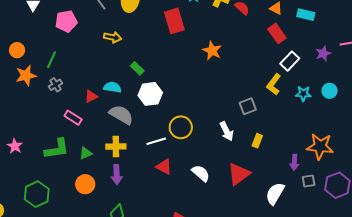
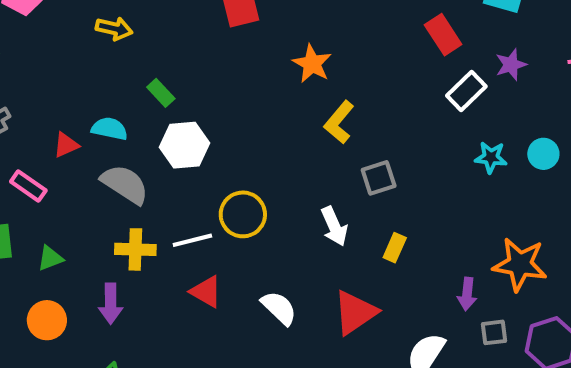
purple star: (323, 53) -> (511, 65), moved
yellow L-shape: (274, 84) -> (339, 122), moved
yellow cross: (116, 147) -> (135, 249), moved

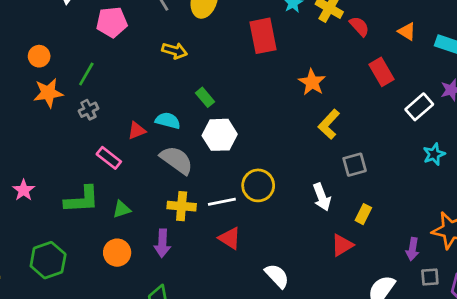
red rectangle: (443, 35) -> (381, 72), moved
cyan star: (491, 157) -> (434, 154), turned -30
white semicircle: (279, 308) -> (277, 276), moved
red triangle: (355, 312) -> (342, 245), moved, size x0.7

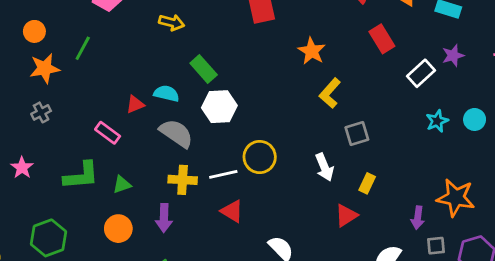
green rectangle: (205, 97) -> (204, 69), size x1.4
gray cross: (88, 110) -> (41, 112), moved

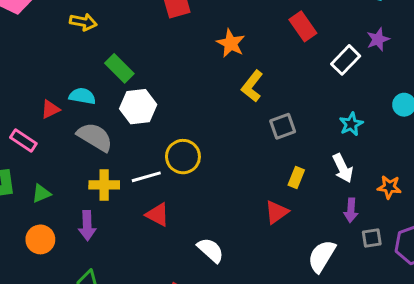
cyan star: (437, 121) -> (351, 124), moved
white arrow: (324, 167) -> (343, 168), moved
orange star: (456, 198) -> (389, 187), size x0.6

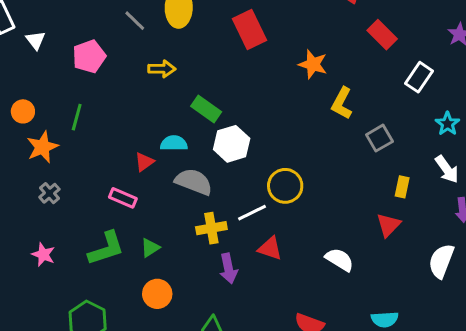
white rectangle: (346, 60) -> (419, 77), moved
purple arrow: (87, 226) -> (228, 269), moved
white semicircle: (211, 250) -> (340, 260), moved

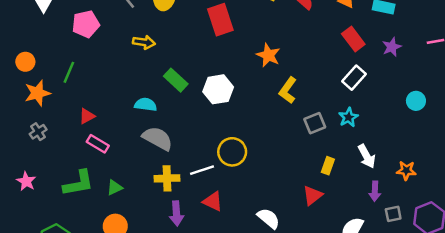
red rectangle: (382, 35) -> (353, 39), moved
cyan star: (447, 124) -> (348, 117), moved
white hexagon: (232, 144) -> (218, 89), moved
red triangle: (144, 162) -> (87, 116), moved

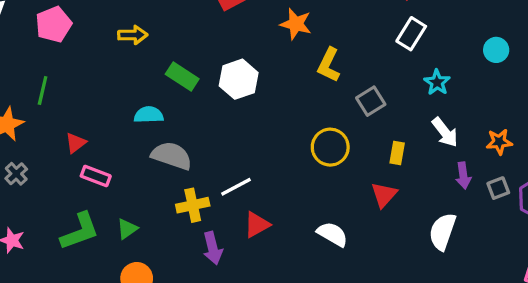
cyan star: (348, 117) -> (437, 82), moved
yellow circle: (232, 152) -> (330, 147), moved
red triangle: (213, 201) -> (257, 225), turned -45
gray square: (393, 214) -> (498, 188), moved

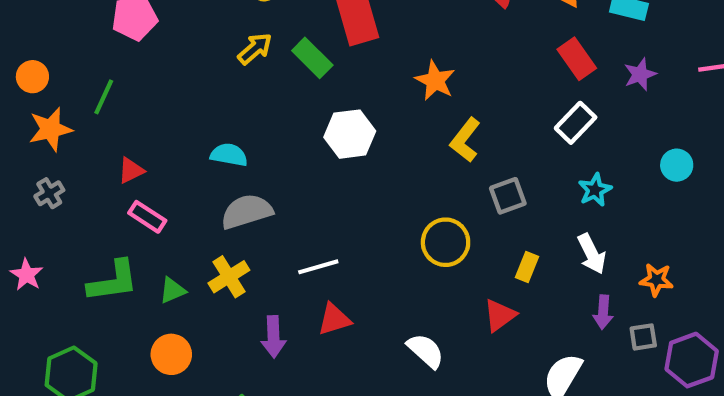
yellow arrow: (133, 35) -> (255, 49), moved, turned -52
green rectangle: (182, 77) -> (312, 58), moved
gray semicircle: (172, 156) -> (247, 211), turned -48
yellow cross: (193, 205) -> (229, 277), moved, turned -32

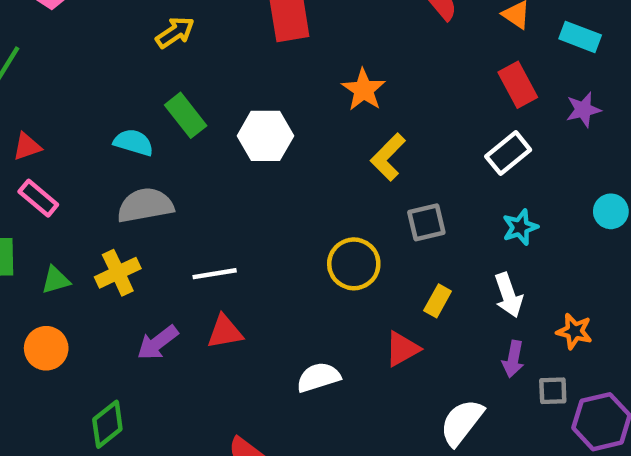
green rectangle: (312, 58) -> (186, 115), moved
purple arrow: (273, 337) -> (158, 343), turned 48
white semicircle: (426, 351) -> (318, 377), turned -66

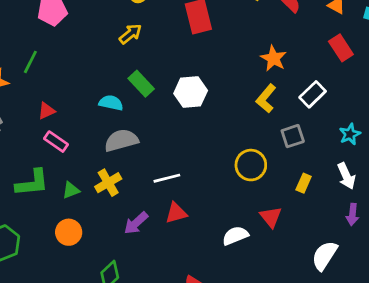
orange star: (364, 90) -> (274, 58), moved
white rectangle: (508, 153) -> (313, 94), moved
red triangle: (402, 349) -> (271, 217), moved, turned -35

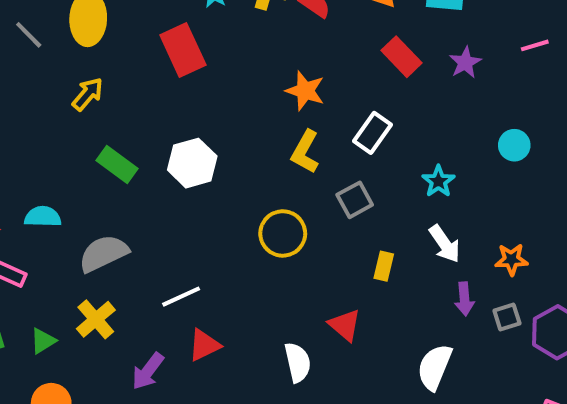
cyan semicircle: (111, 103) -> (43, 217), moved
yellow circle: (251, 165) -> (283, 233), moved
white semicircle: (235, 236) -> (298, 362), turned 110

